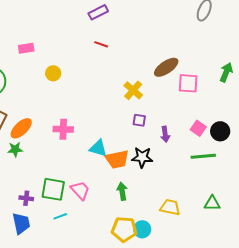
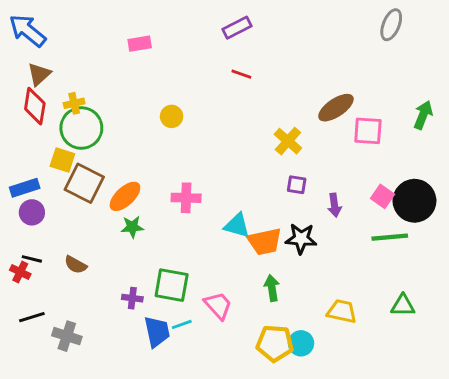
pink rectangle: (26, 48) -> (140, 44), moved
black circle: (220, 131) -> (414, 201), size x1.5
green star: (15, 149) -> (132, 227), moved
pink trapezoid: (80, 190) -> (218, 305), moved
blue trapezoid: (21, 223) -> (157, 332), moved

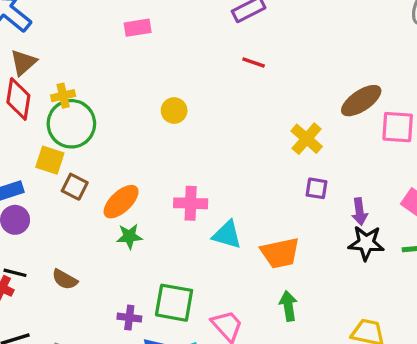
brown square: (84, 183) -> (75, 187), size x0.6
cyan triangle: (237, 225) -> (227, 235), moved
black star: (301, 239) -> (366, 243), moved

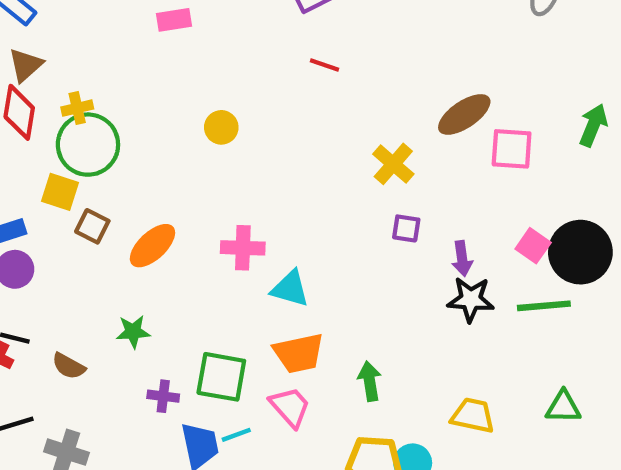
green star: (129, 236) -> (133, 332), moved
orange trapezoid: (280, 253) -> (299, 353), moved
brown semicircle: (65, 279) -> (69, 366), moved

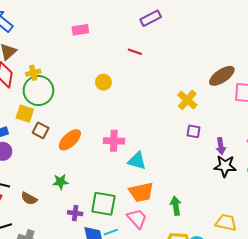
red line: (324, 65) -> (135, 52), moved

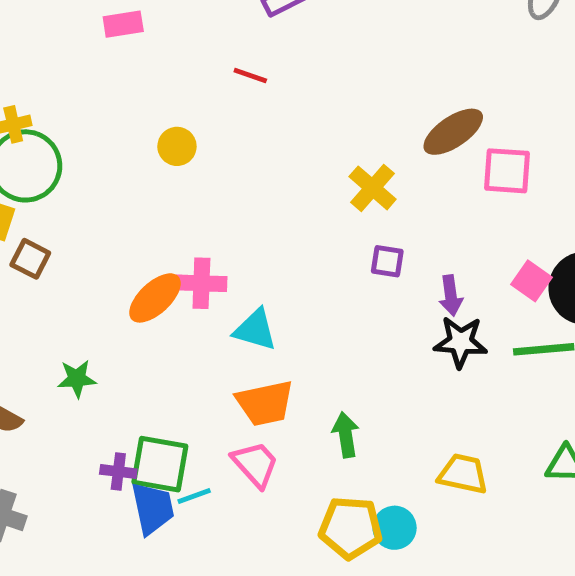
orange ellipse: (70, 140) -> (155, 298), moved
green square: (103, 204) -> (160, 464), moved
purple cross: (75, 213) -> (118, 472), moved

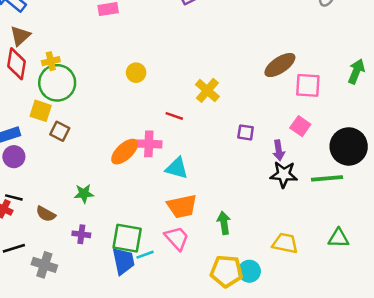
red line: (250, 75) -> (174, 116), moved
yellow cross: (373, 188) -> (207, 90), moved
pink square: (531, 281) -> (300, 126), moved
purple cross: (118, 472) -> (81, 234), moved

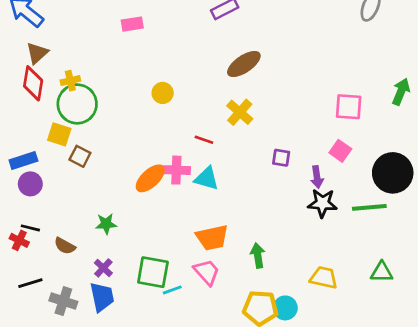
brown ellipse: (280, 65) -> (244, 64), moved
cyan triangle: (177, 168) -> (207, 178), moved
purple cross: (81, 234) -> (103, 268), turned 36
blue trapezoid: (123, 261) -> (102, 297), moved

